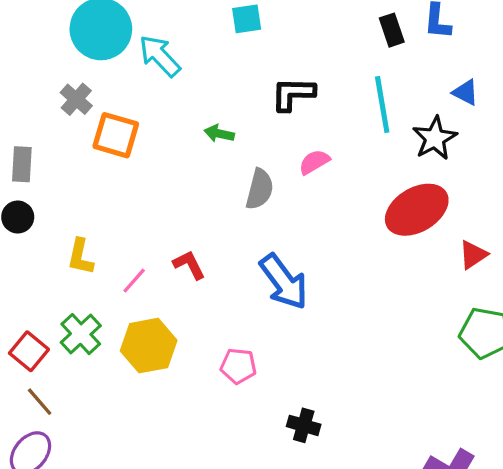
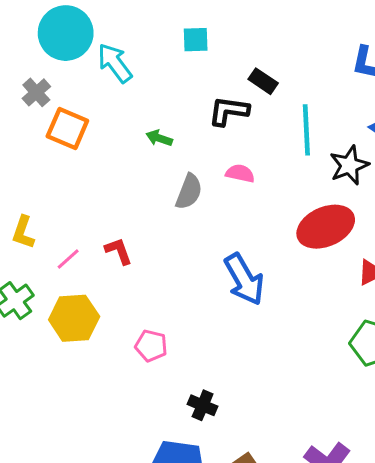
black rectangle: (392, 30) -> (263, 81), moved, turned -44
pink semicircle: (314, 162) -> (240, 173), turned 36
blue arrow: (284, 282) -> (244, 279), moved

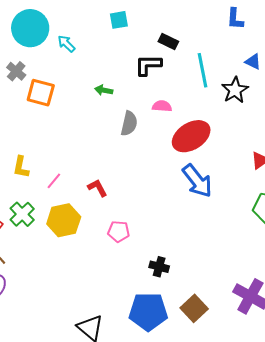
cyan arrow: (115, 63) -> (66, 44), size x0.7
red ellipse: (326, 227) -> (191, 136), moved
red L-shape: (119, 251) -> (97, 188), moved
blue arrow: (244, 279) -> (197, 181), moved

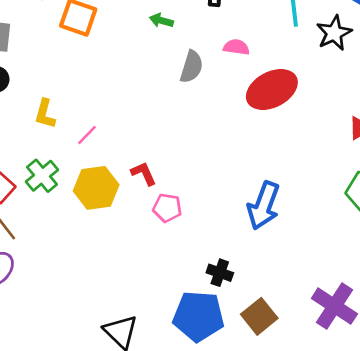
blue arrow: (197, 181) -> (264, 206), moved, turned 54
red L-shape: (97, 188) -> (144, 173), moved
black cross: (159, 267) -> (220, 273), moved

